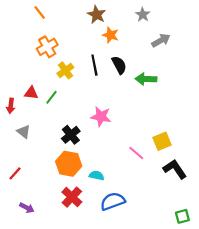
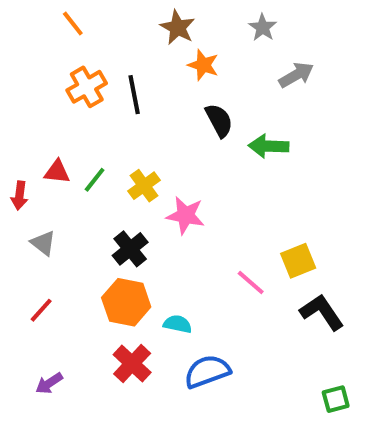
black line: (94, 65) -> (134, 95), moved
yellow cross: (65, 70) -> (144, 186), moved
red line: (15, 173) -> (41, 310), moved
purple arrow: (27, 208) -> (49, 383), turned 120

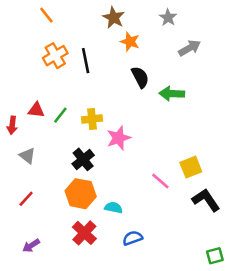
yellow cross: (144, 186) -> (92, 119), turned 30
pink star: (185, 215) -> (119, 138), turned -30
blue semicircle: (207, 371) -> (133, 238), size x0.7

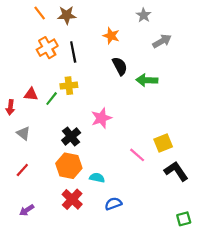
brown star: (114, 18) -> (67, 15), moved, turned -30
yellow cross: (92, 119) -> (69, 86), moved

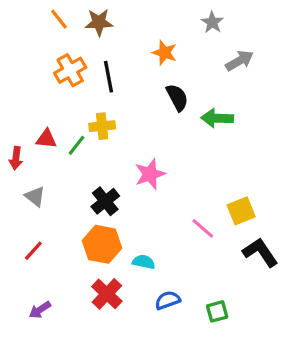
green square: (184, 219) -> (217, 311), moved

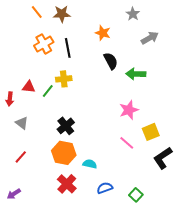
pink star: (150, 174) -> (129, 110), moved
black L-shape: (260, 252) -> (163, 158), turned -90
purple arrow: (40, 310) -> (14, 194), moved
green square: (217, 311) -> (136, 195), turned -32

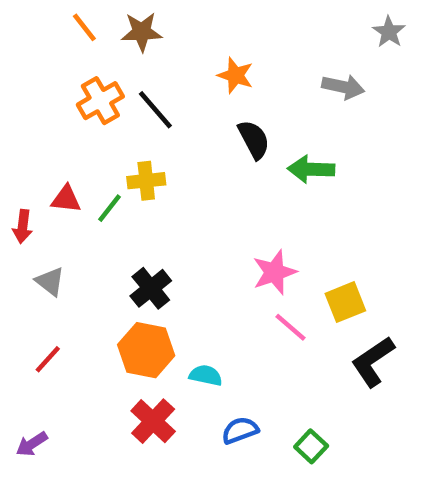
gray star: (133, 14) -> (389, 32), moved
gray arrow: (150, 38) -> (343, 87), turned 42
black line: (68, 48) -> (155, 110), turned -30
pink star: (129, 110) -> (274, 272), moved

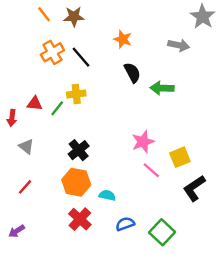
gray star: (389, 32) -> (203, 17), size x1.5
green square: (311, 446) -> (162, 232), size x1.5

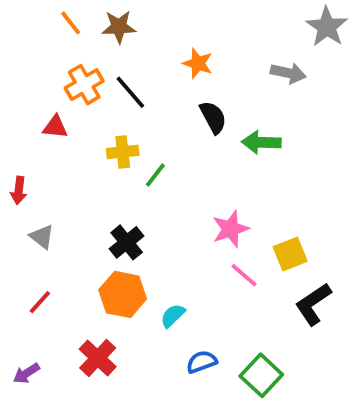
red triangle: (35, 104) -> (55, 127), moved
green line: (57, 108) -> (155, 175), moved
cyan semicircle: (107, 195) -> (173, 316), turned -56
red cross: (80, 219) -> (98, 358), moved

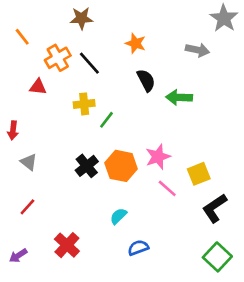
orange line: (71, 23) -> (22, 37), moved
orange hexagon: (123, 294) -> (121, 166), moved
green square: (261, 375) -> (217, 257), moved

